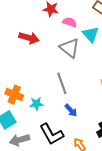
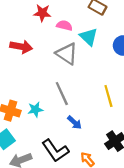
cyan star: (36, 104) -> (35, 110), moved

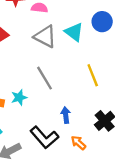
cyan triangle: (89, 37) -> (74, 32), moved
blue arrow: (74, 122) -> (66, 115), moved, turned -133

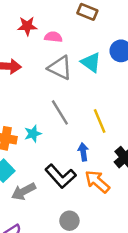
yellow line: (93, 75) -> (100, 121), moved
orange arrow: (78, 143) -> (97, 181), size x1.5

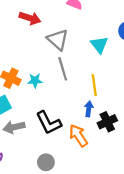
cyan triangle: (91, 62) -> (99, 45), moved
gray triangle: (60, 68) -> (58, 40), moved
blue arrow: (83, 152) -> (89, 109), moved

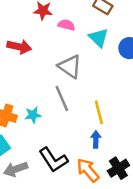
gray triangle: (58, 40) -> (70, 66), moved
cyan triangle: (99, 45) -> (99, 38), moved
black cross: (107, 122) -> (118, 168), moved

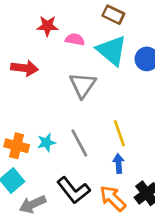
cyan triangle: (99, 38) -> (112, 50), size x1.4
gray triangle: (70, 66) -> (83, 85), turned 35
gray line: (62, 98) -> (79, 143), moved

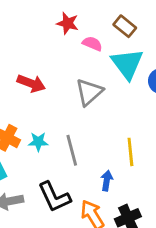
brown rectangle: (113, 15) -> (125, 26), moved
red arrow: (25, 68) -> (31, 83), moved
yellow line: (119, 133) -> (130, 152), moved

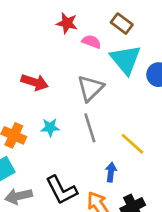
cyan star: (38, 142) -> (50, 127), moved
gray line: (72, 150) -> (90, 128), moved
yellow line: (130, 152) -> (132, 144), turned -40

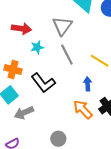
cyan star: (50, 127) -> (37, 47), moved
black L-shape: (61, 190) -> (43, 83), moved

